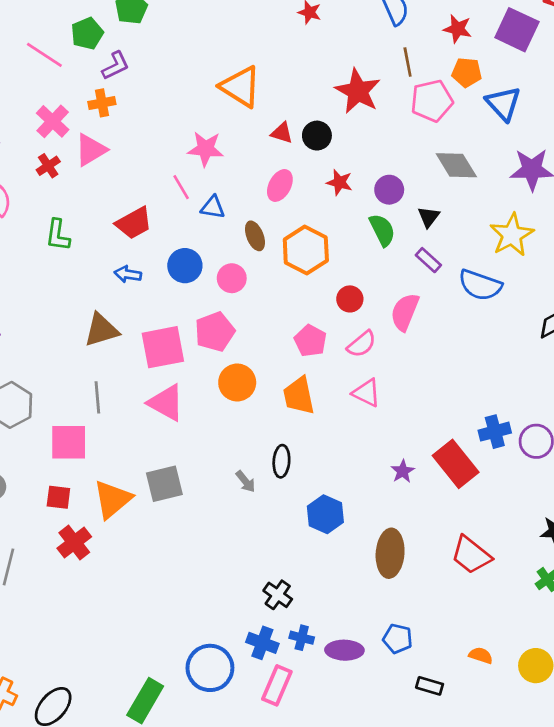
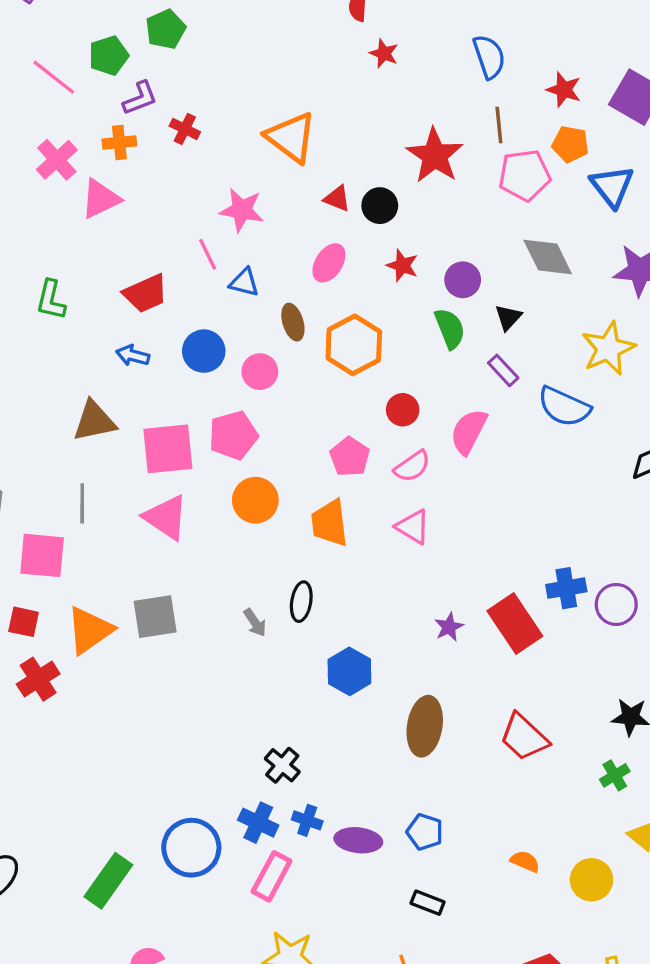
red cross: (48, 166) -> (185, 129), moved, turned -35
black rectangle: (430, 686) -> (428, 903), moved

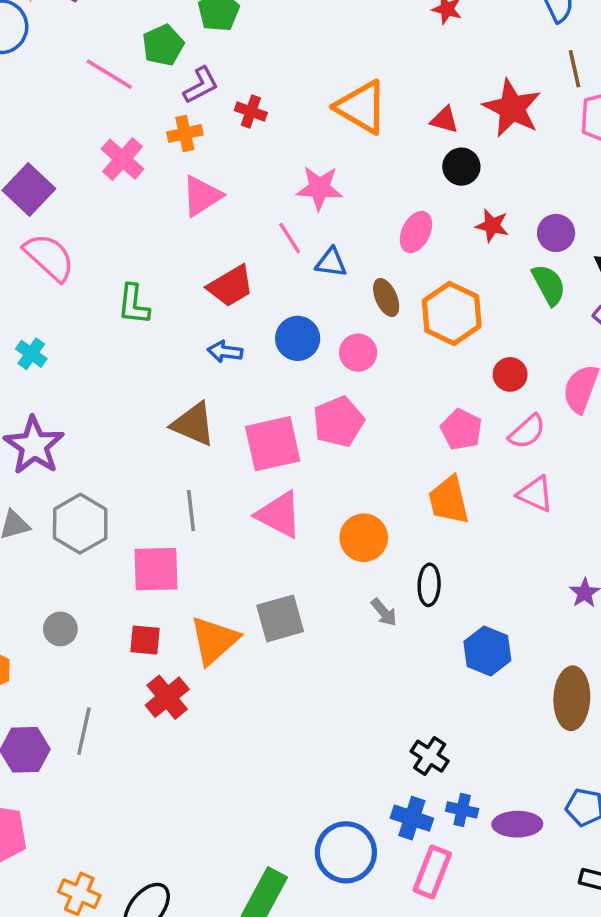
pink triangle: (101, 199) -> (202, 196), moved
red triangle: (337, 199) -> (444, 120), moved
brown triangle: (94, 421) -> (193, 424), turned 42
orange circle: (255, 500) -> (364, 538), moved

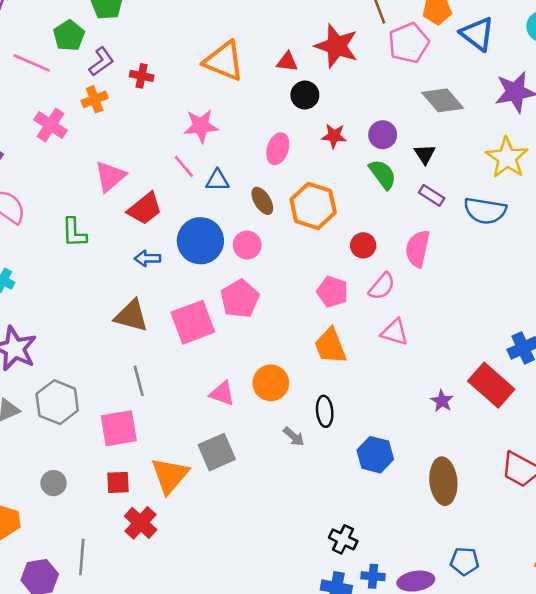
pink triangle: (202, 196) -> (110, 176), moved
blue circle: (298, 338) -> (200, 241), size x1.4
pink triangle: (279, 515) -> (222, 393), moved, size x0.7

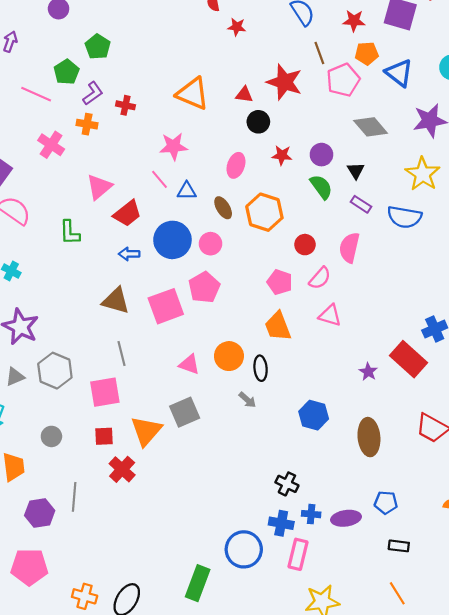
orange cross: (95, 99) -> (87, 124), turned 30
black ellipse: (325, 411) -> (261, 368), moved

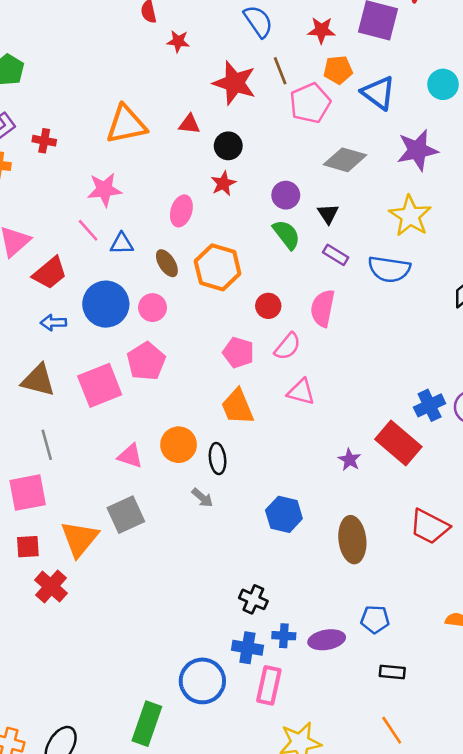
red star: (284, 82) -> (235, 83), moved
orange triangle: (193, 94) -> (126, 124), turned -33
black circle: (258, 122) -> (228, 146), moved
gray diamond: (371, 127) -> (345, 160), turned -32
red star: (282, 155) -> (223, 183), moved, turned -30

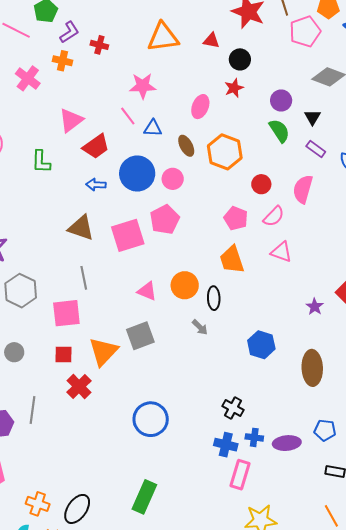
blue circle: (202, 681) -> (151, 419), moved

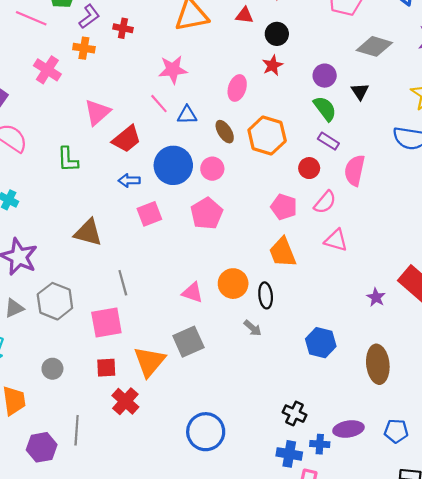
purple rectangle: (316, 149) -> (328, 141), moved
brown triangle: (81, 228) -> (88, 233), moved
pink square: (128, 235) -> (149, 214), moved, size x0.7
purple ellipse: (287, 443) -> (348, 429), moved

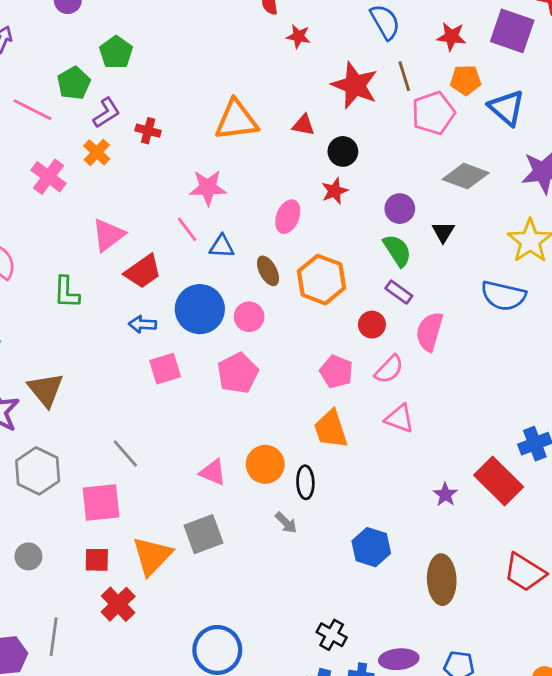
orange cross: (84, 48) -> (97, 152), turned 30
brown triangle: (88, 233) -> (46, 390), moved, turned 32
gray line: (123, 283) -> (125, 454), turned -30

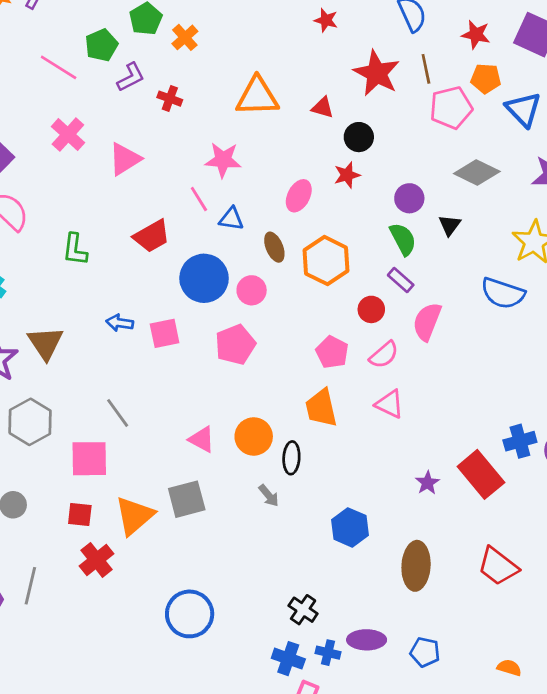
orange cross: (97, 152) -> (185, 37), moved
pink triangle: (108, 235) -> (125, 159), moved
blue arrow: (143, 324) -> (120, 323), moved

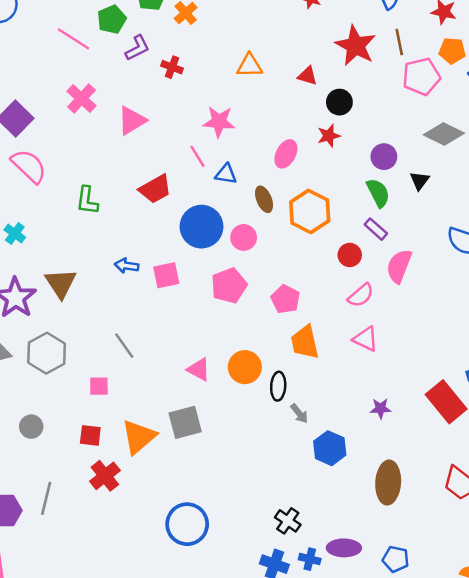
orange triangle: (257, 96) -> (250, 66), size x0.7
pink pentagon: (332, 352) -> (285, 299), moved
pink square: (89, 459) -> (99, 386), size x0.6
purple star: (427, 483) -> (381, 408), moved, turned 30
gray arrow: (269, 496) -> (299, 413), moved

